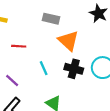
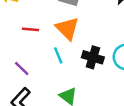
orange triangle: (68, 41) -> (67, 28), moved

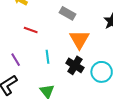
orange triangle: (67, 28) -> (79, 39), moved

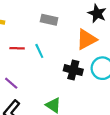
orange triangle: (79, 39) -> (86, 39), moved, turned 50
cyan line: (48, 57) -> (39, 51), moved

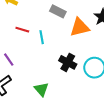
orange triangle: (86, 39) -> (80, 27), moved

